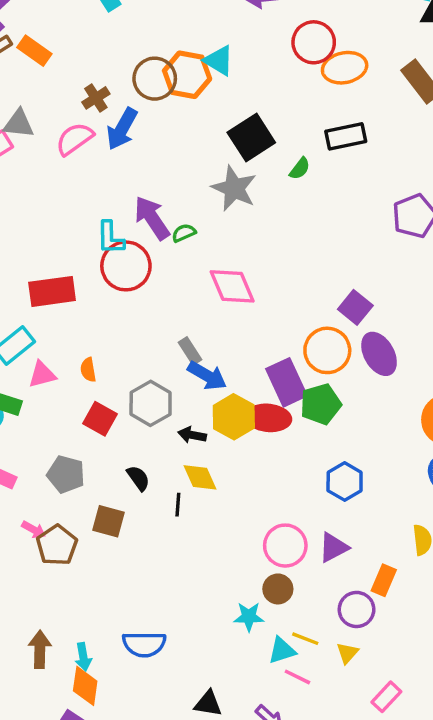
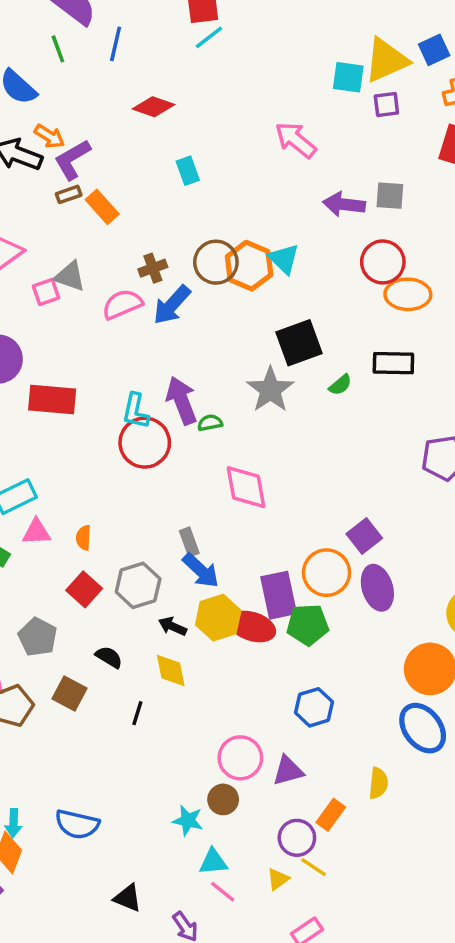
red rectangle: (52, 291) -> (52, 400), moved
black semicircle: (138, 478) -> (109, 657), turned -36
black line: (178, 505) -> (137, 713), moved
yellow line: (305, 639) -> (314, 867), moved

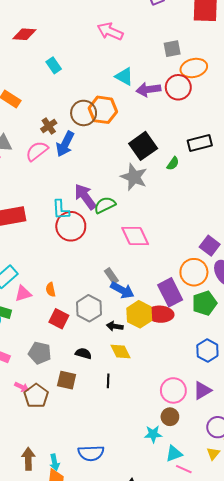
purple arrow: (344, 204) -> (148, 89), moved
cyan triangle: (284, 259) -> (124, 76), moved
orange ellipse: (408, 294) -> (194, 68), moved
green semicircle: (210, 423) -> (105, 205), size x1.5
green pentagon: (308, 625) -> (204, 303), moved

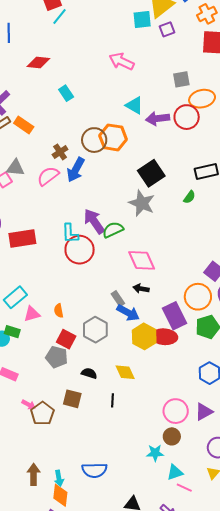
green semicircle: (173, 164) -> (189, 197), moved
black arrow: (115, 326) -> (141, 289), moved
gray pentagon: (40, 353) -> (57, 357), moved

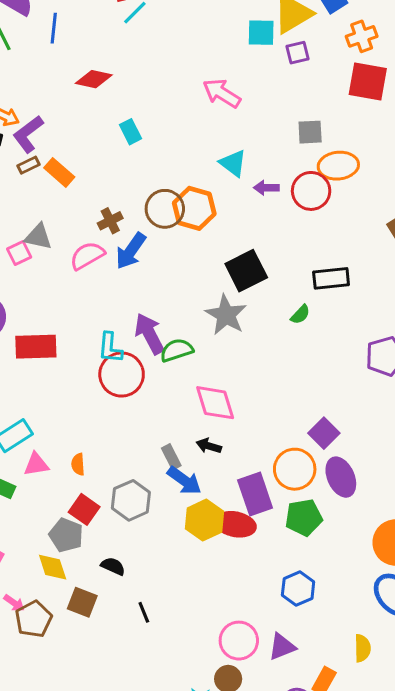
purple arrow: (158, 119) -> (266, 188), size x0.7
yellow diamond: (125, 372) -> (53, 567), moved
black line: (112, 400) -> (144, 612), turned -32

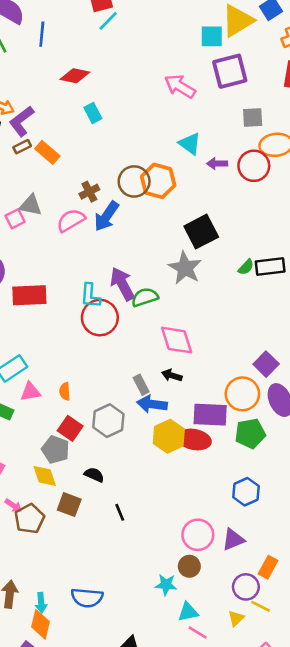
purple square: (298, 53) -> (230, 71), moved, size x1.8
cyan rectangle: (130, 132) -> (93, 113), moved
black rectangle: (331, 278) -> (270, 266), moved
blue arrow: (184, 481) -> (152, 404), turned 152
purple rectangle: (255, 494) -> (210, 415), turned -68

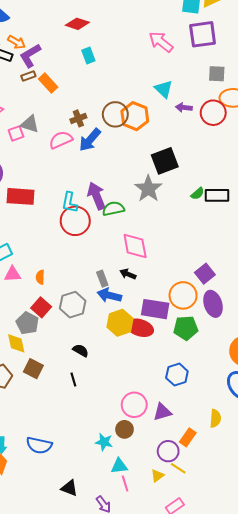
black semicircle: (94, 475) -> (81, 350), moved
pink line: (198, 632) -> (125, 483), turned 35

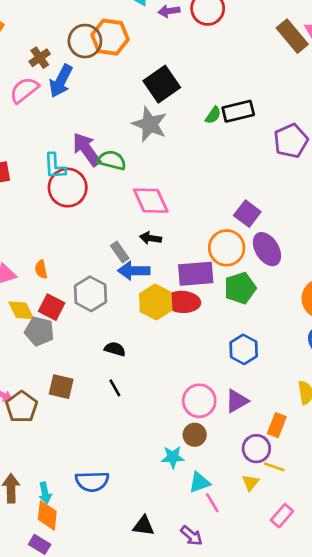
green semicircle: (113, 209) -> (112, 160), turned 40
yellow diamond: (16, 343) -> (21, 310), moved

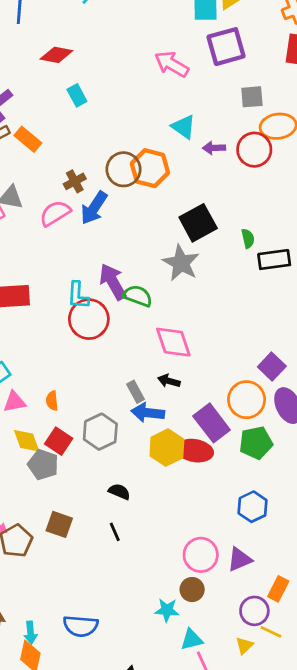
green semicircle: (213, 115) -> (248, 238), moved, turned -54
purple rectangle: (196, 274) -> (212, 423), turned 51

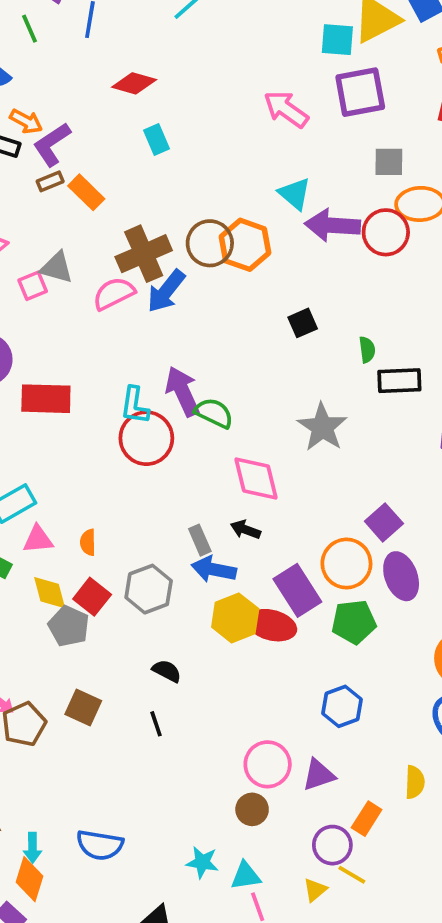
purple arrow: (214, 148) -> (332, 225), size x1.8
brown cross: (75, 181) -> (144, 254), size x1.8
black square: (198, 223) -> (303, 323), size x0.6
gray star: (181, 263) -> (322, 427), moved
cyan star: (167, 610) -> (202, 862), moved

